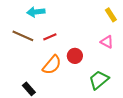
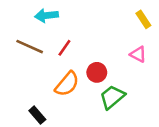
red line: (50, 37) -> (64, 48), turned -32
green trapezoid: (99, 80) -> (112, 97), moved

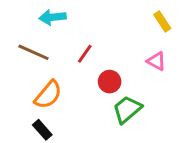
red line: (64, 48) -> (85, 54), moved
orange semicircle: (67, 84) -> (48, 95), moved

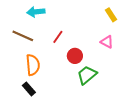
orange semicircle: (48, 95) -> (33, 65), turned -45

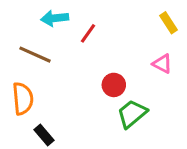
red line: (58, 37) -> (88, 33), moved
orange semicircle: (33, 65) -> (23, 99), moved

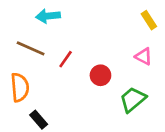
red line: (88, 33) -> (66, 59), moved
green trapezoid: (132, 114) -> (133, 99), moved

